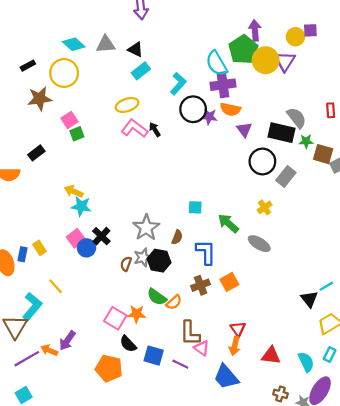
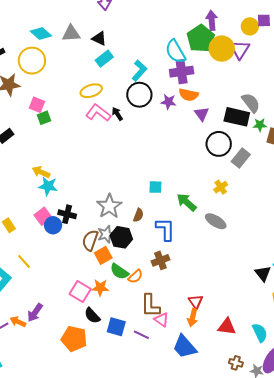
black circle: (193, 109) -> (139, 95), moved
pink square: (69, 120) -> (37, 105), turned -35
black cross: (101, 236) -> (67, 214), turned -30
brown semicircle: (126, 264) -> (90, 240), size x1.5
orange square: (229, 282) -> (103, 255), moved

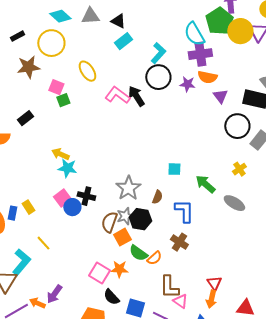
yellow ellipse: (91, 91) -> (87, 71), moved, turned 75
black arrow: (117, 114) -> (136, 96), size x1.5
brown cross: (160, 260) -> (179, 242), turned -36

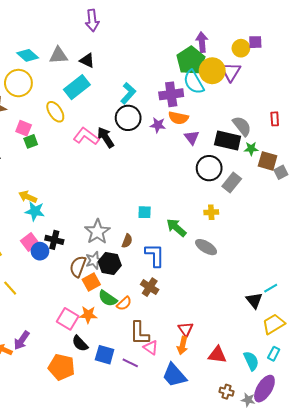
cyan semicircle: (194, 34) -> (194, 82), moved
cyan rectangle: (123, 41) -> (77, 87), moved, size x1.4
yellow cross: (239, 169) -> (211, 212), turned 32

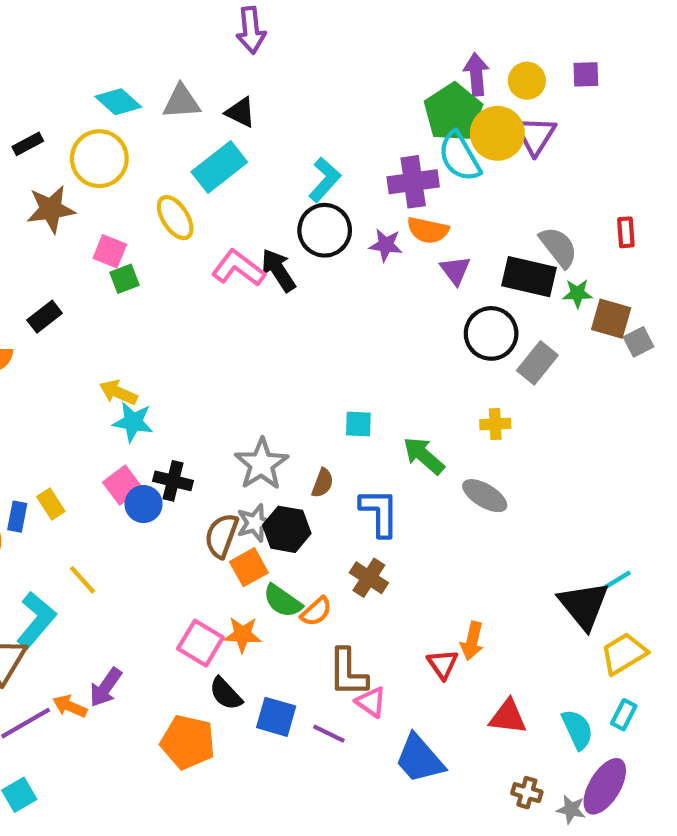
yellow circle: (241, 48) -> (527, 81), moved
black triangle: (254, 300) -> (584, 605), size x1.5
orange arrow: (182, 345) -> (472, 641), moved

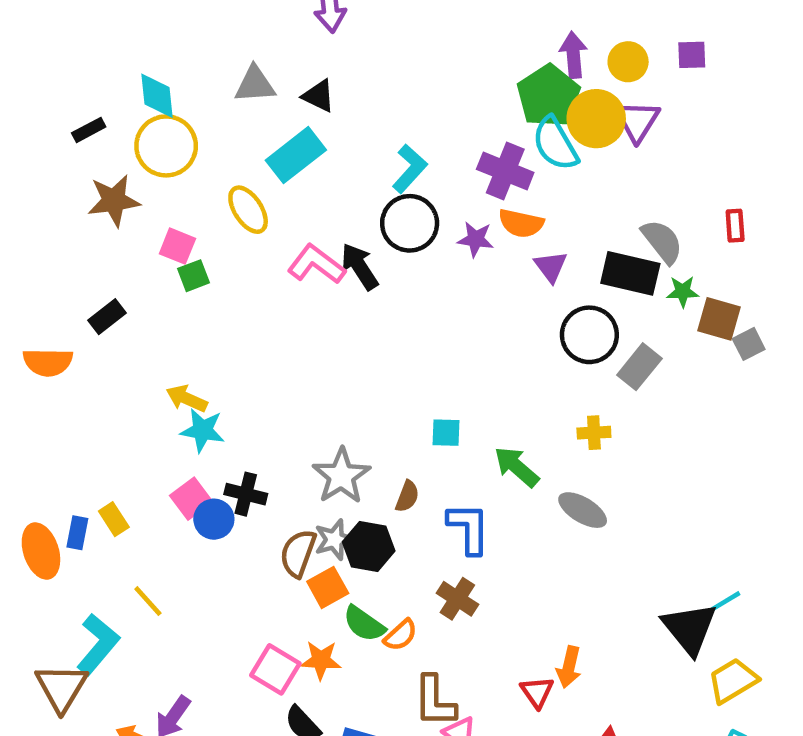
cyan diamond: (118, 102) -> (157, 96), moved, turned 42
purple cross: (413, 182) -> (505, 171), turned 30

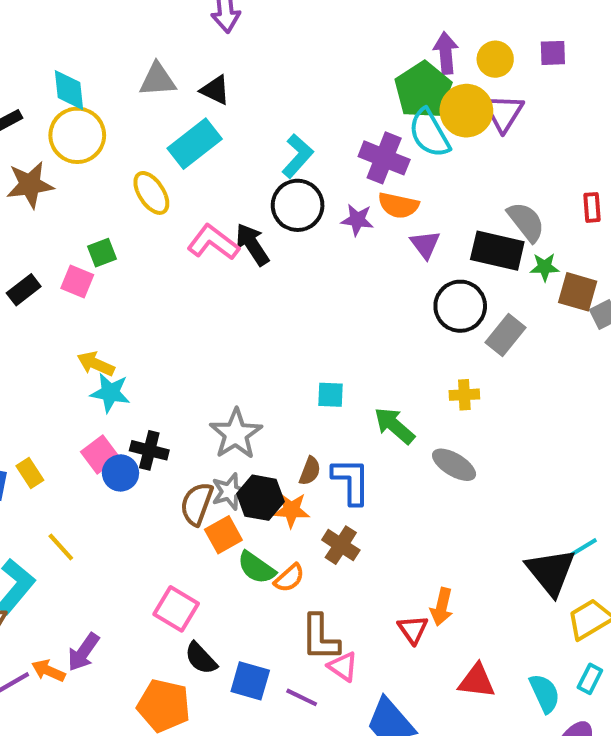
pink square: (177, 246) -> (77, 282), moved
brown semicircle: (407, 496) -> (310, 471), moved
orange star: (321, 660) -> (291, 510), moved

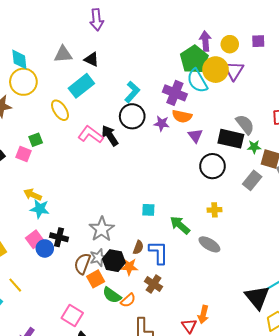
gray rectangle: (506, 335) -> (252, 180), moved

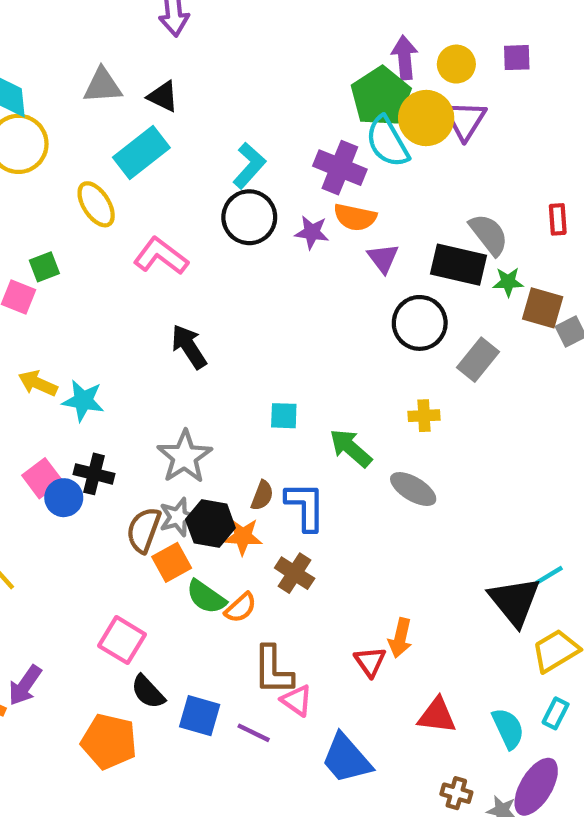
black arrow: (110, 136) -> (189, 347), moved
gray rectangle: (252, 180) -> (478, 360), moved
cyan star: (40, 209) -> (83, 401), moved

